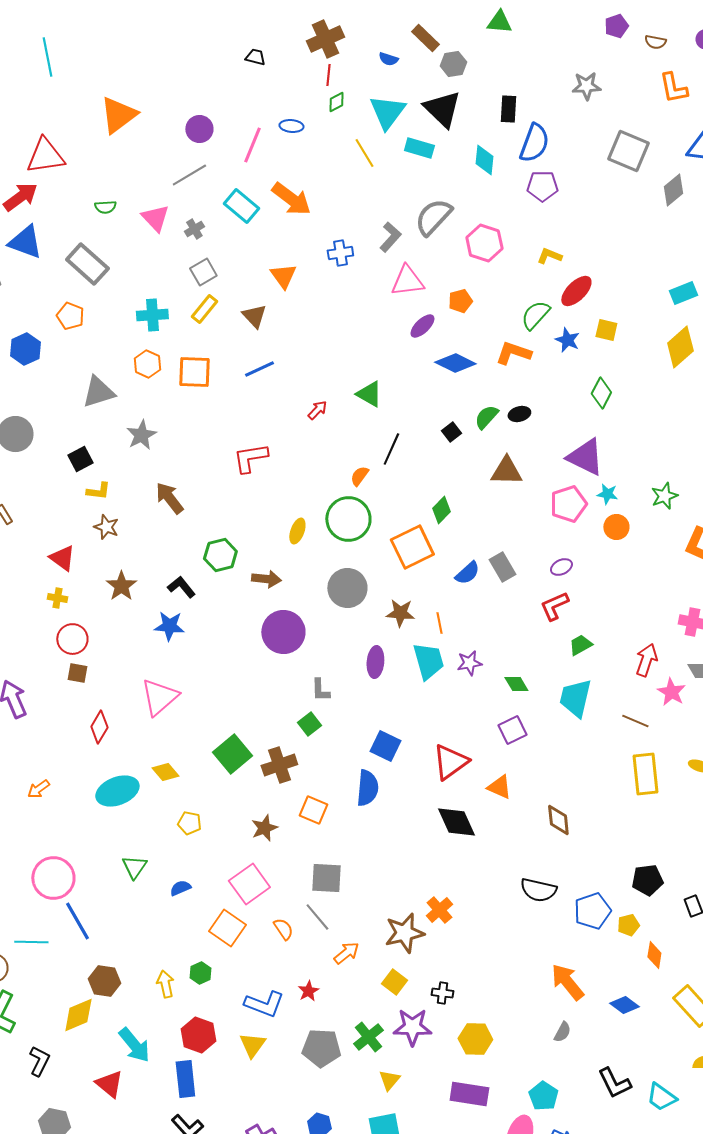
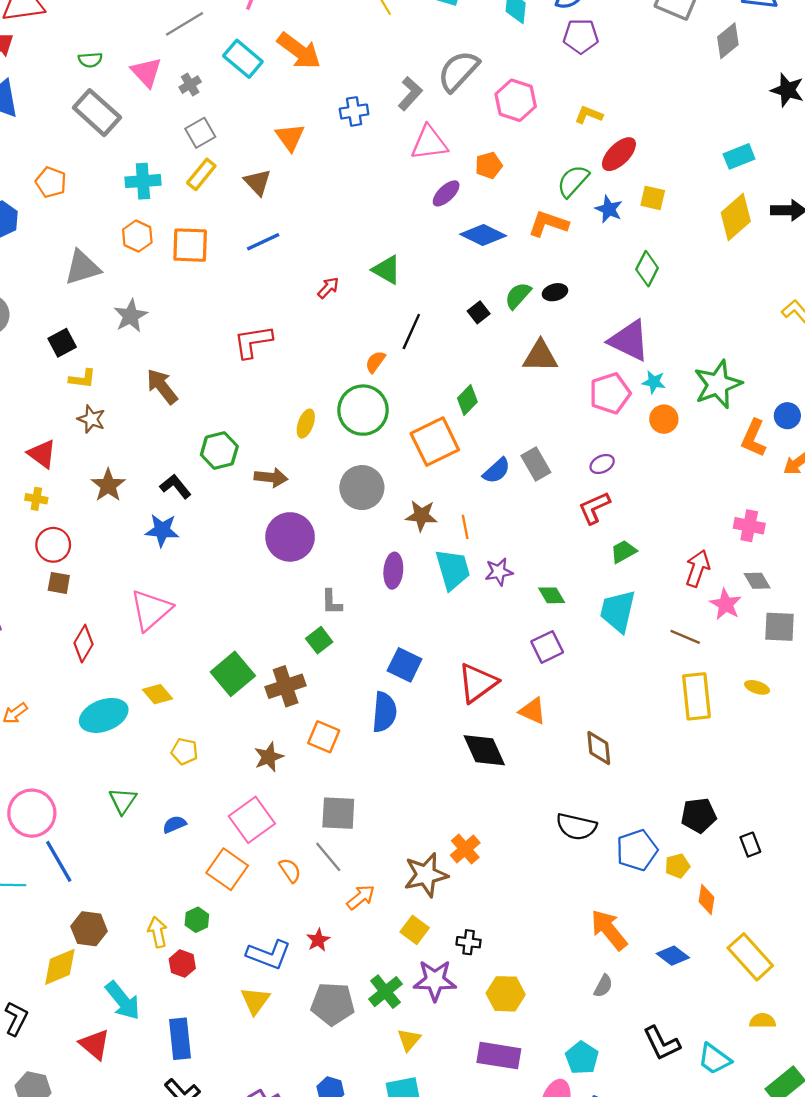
gray rectangle: (87, 264) -> (97, 113), moved
green star: (664, 496) -> (718, 384), size x1.6
red hexagon: (198, 1035) -> (182, 964), moved, size x0.7

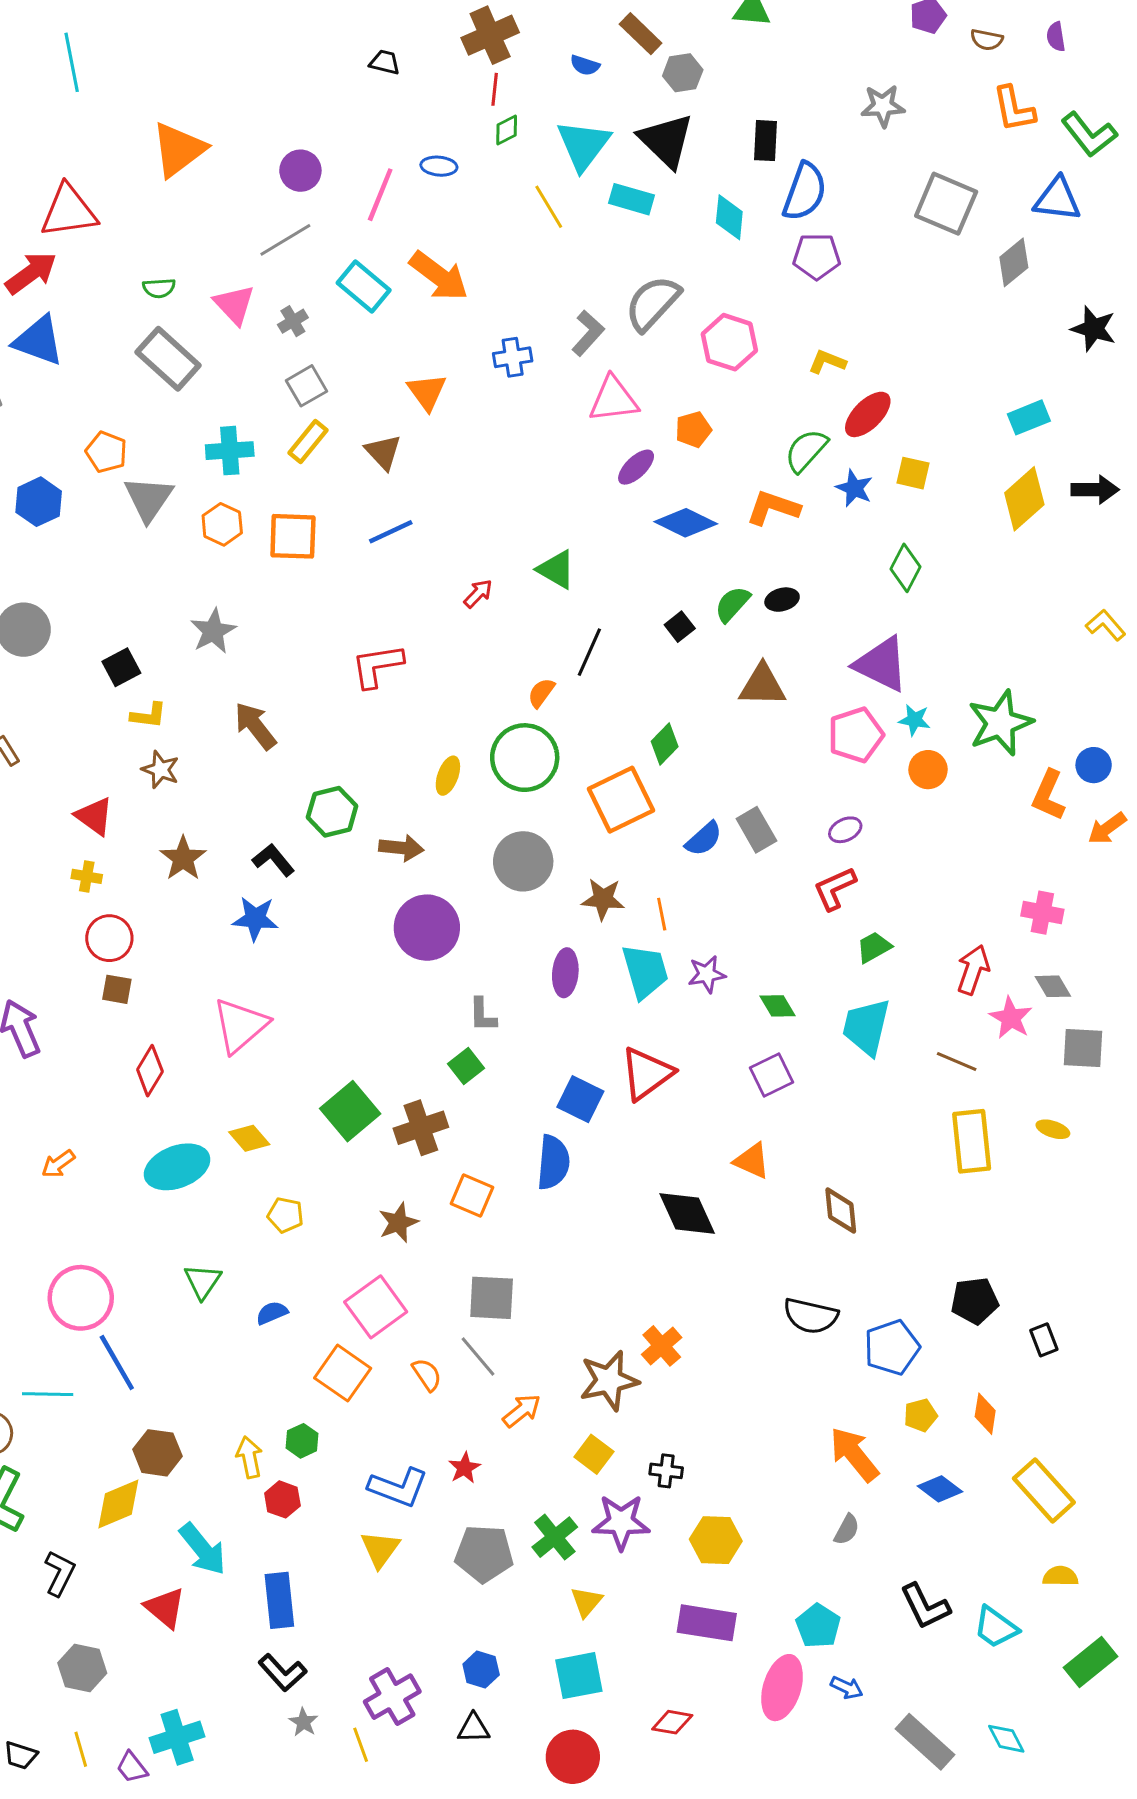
gray triangle: (82, 268) -> (148, 499), moved, turned -39
red triangle: (478, 683) -> (647, 1074), moved
yellow pentagon: (677, 866) -> (920, 1415), moved

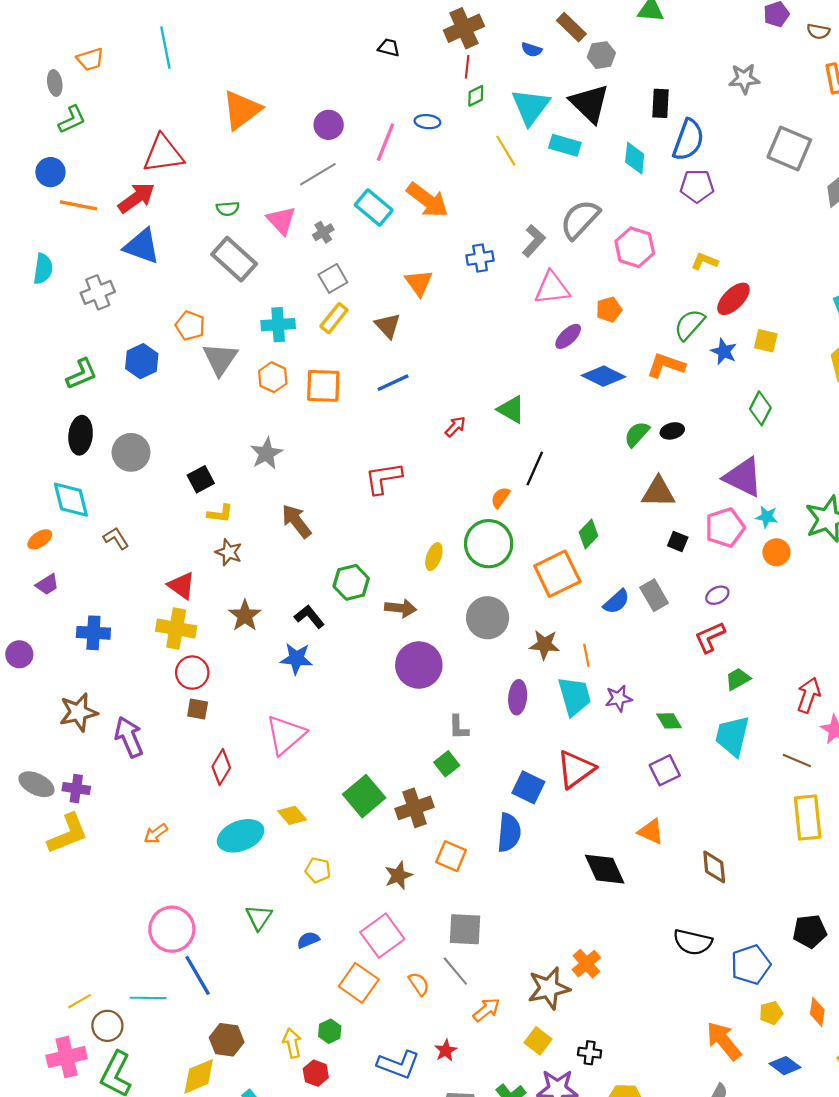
black square: (680, 627) -> (678, 542), moved, turned -30
yellow cross: (87, 876) -> (176, 629), size x1.8

